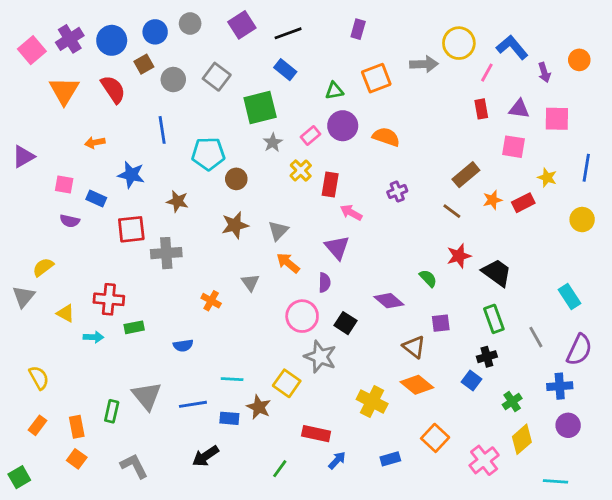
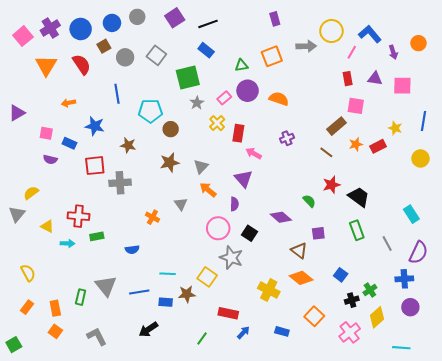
purple rectangle: (358, 29) -> (275, 19), moved, turned -32
pink square: (513, 147) -> (356, 106), moved
black cross: (487, 357) -> (352, 300), moved
brown star: (259, 407) -> (187, 294), turned -30
blue rectangle: (390, 459) -> (282, 331), turned 32

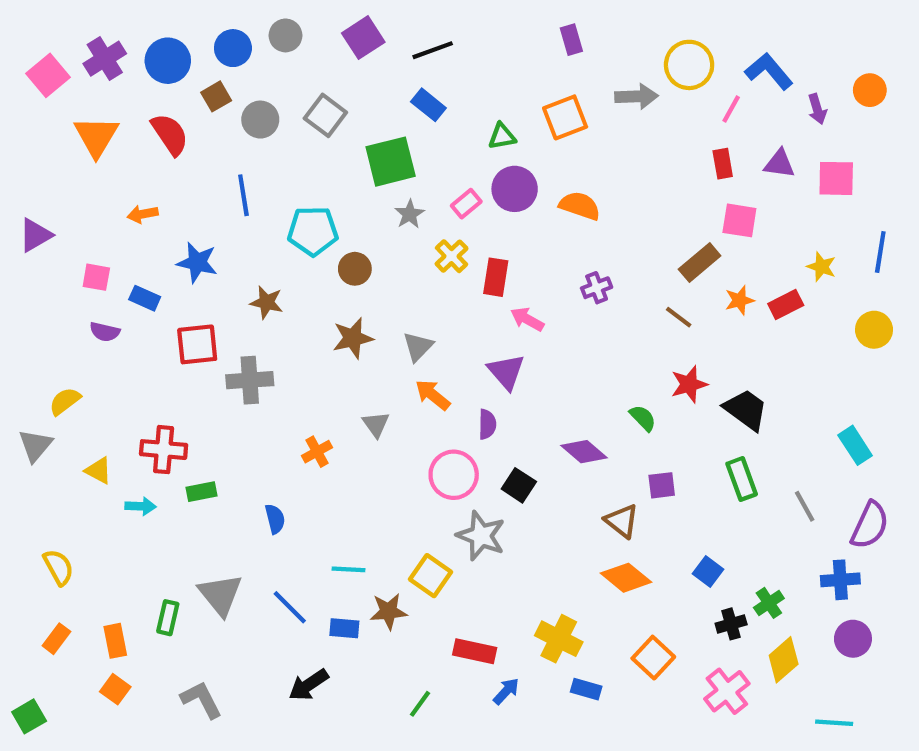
orange cross: (152, 217) -> (317, 452), turned 32
blue semicircle: (132, 250) -> (275, 519), turned -96
yellow cross: (269, 290) -> (559, 639), moved
blue line: (139, 292) -> (290, 607), turned 54

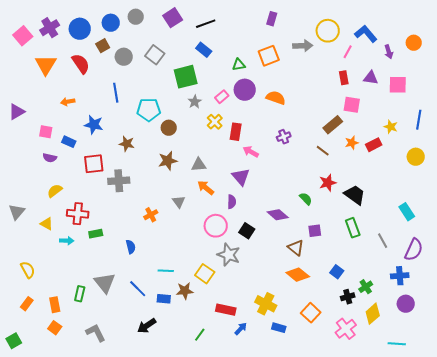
purple rectangle: (571, 40) -> (272, 19), turned 32
gray triangle: (418, 347) -> (199, 165), turned 42
yellow semicircle: (65, 401) -> (55, 191), moved

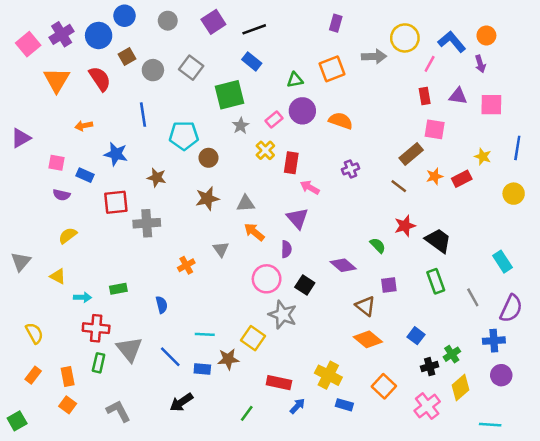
blue circle: (111, 23) -> (125, 16), moved
orange circle: (414, 43) -> (486, 35), moved
red cross: (78, 214) -> (96, 328), moved

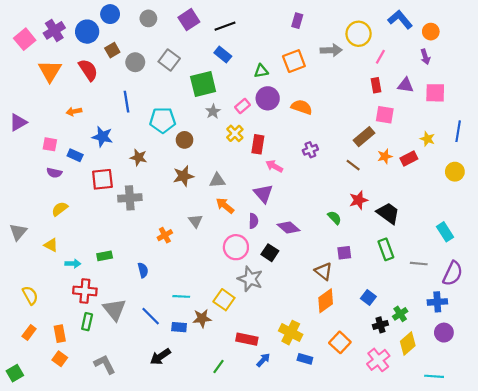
blue L-shape: (452, 42) -> (400, 20), moved
purple diamond: (343, 265) -> (288, 227), moved
gray line: (473, 297) -> (419, 264), turned -56
orange diamond: (368, 339) -> (326, 301), turned -75

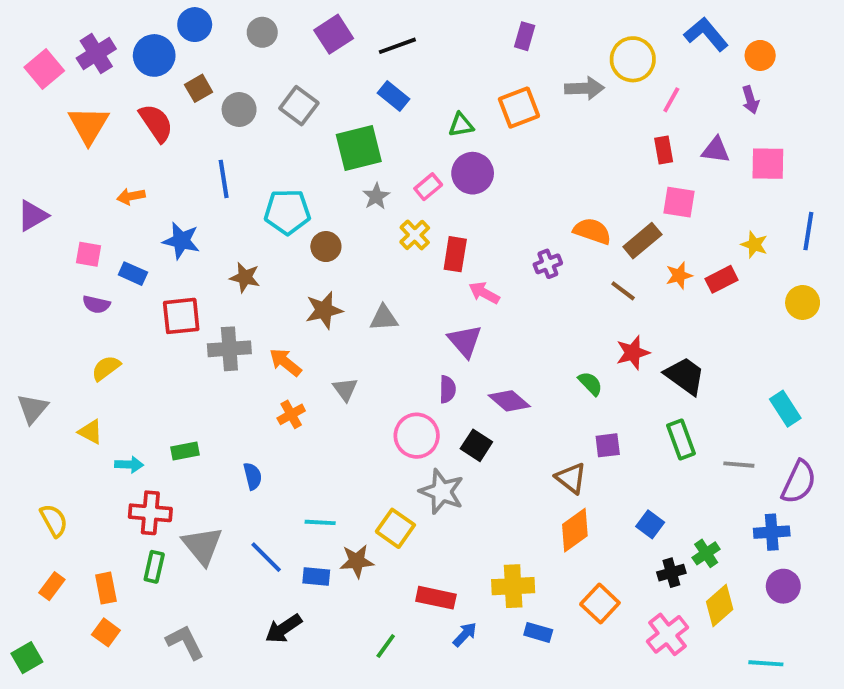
orange semicircle: (302, 107) -> (592, 231), moved
orange arrow: (225, 206) -> (285, 362), moved
yellow cross: (291, 333) -> (513, 586), turned -30

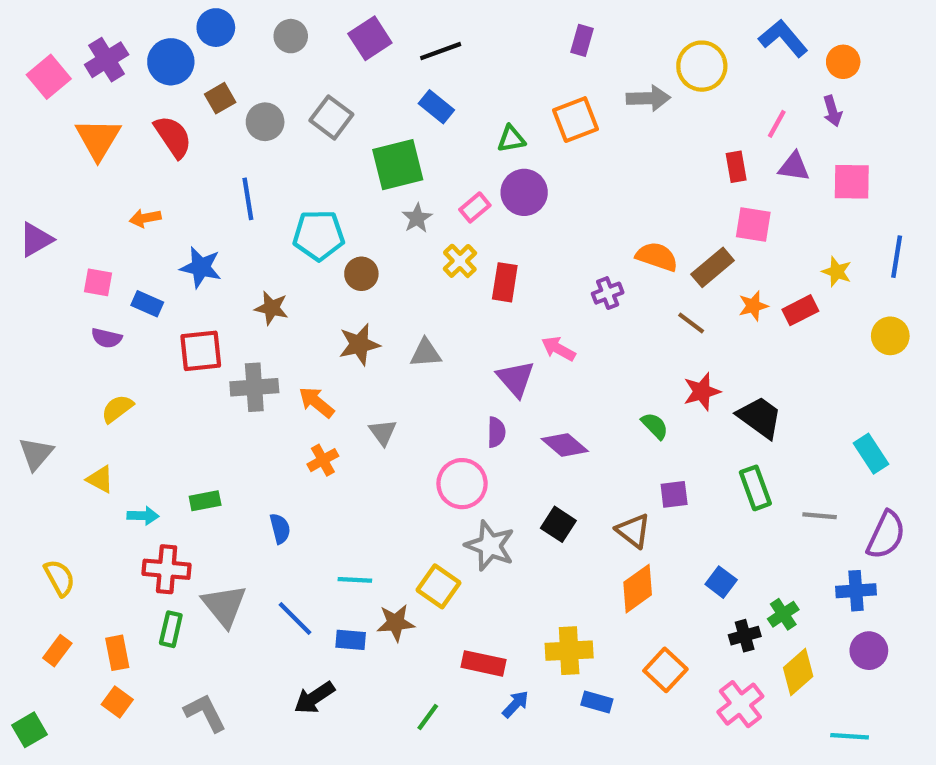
pink line: (671, 100) -> (777, 124), moved
pink arrow: (484, 293) -> (558, 349), moved
black square: (476, 445) -> (558, 524), moved

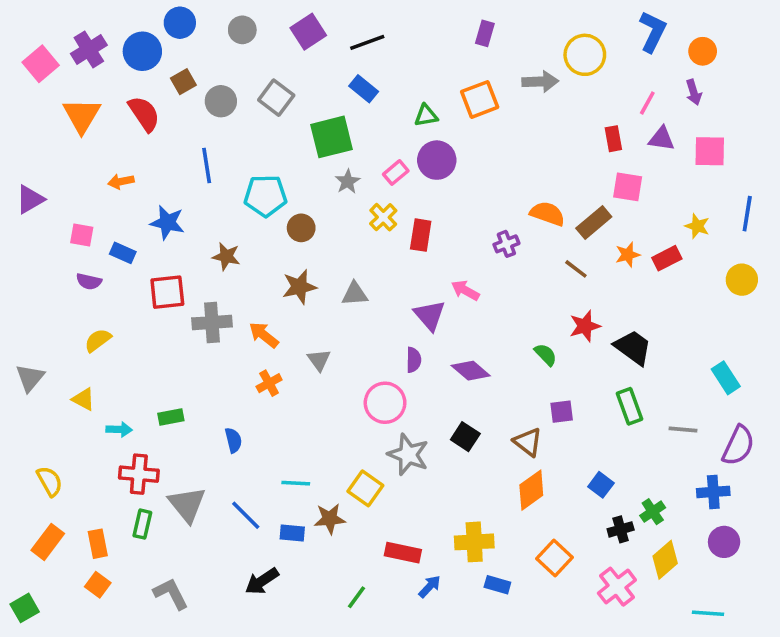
blue L-shape: (783, 38) -> (653, 32), turned 66
orange rectangle: (57, 651) -> (48, 542), size x1.4

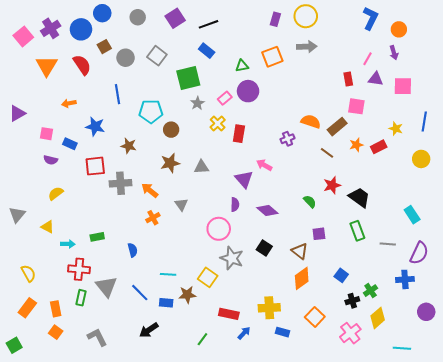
yellow circle: (585, 55) -> (306, 16), moved
purple circle: (724, 542) -> (426, 312), moved

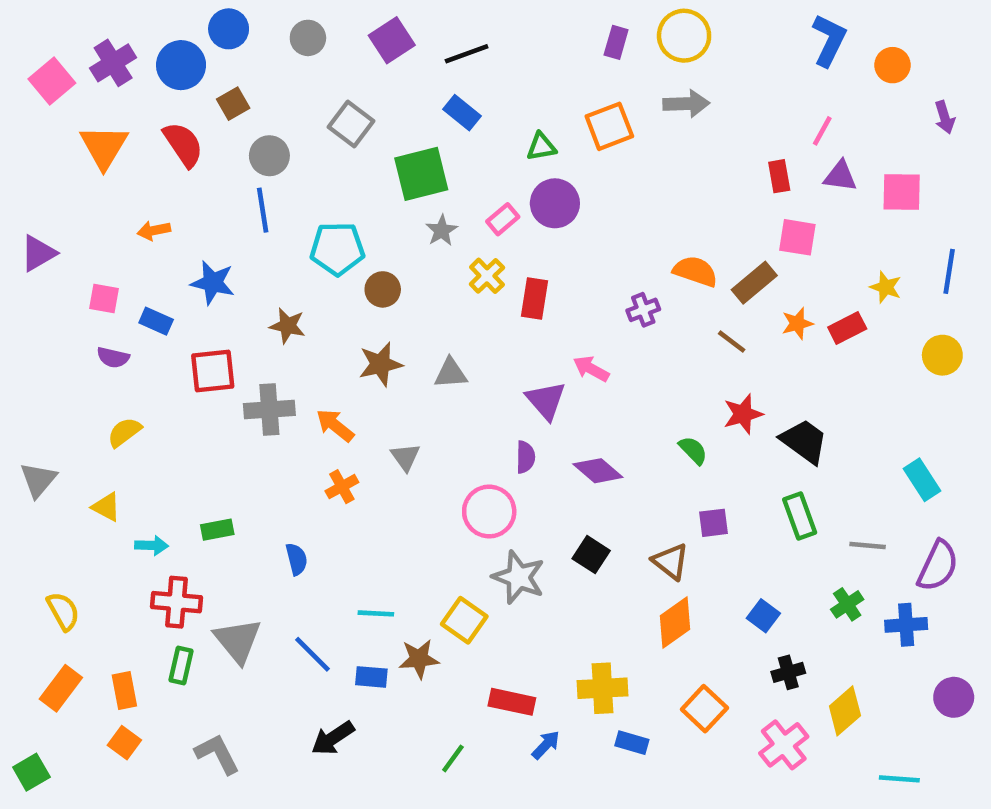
purple arrow: (394, 53) -> (945, 117), moved
gray circle: (126, 58) -> (269, 156), moved
green cross: (371, 291) -> (847, 604), moved

